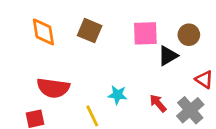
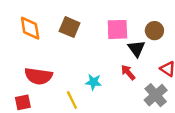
black triangle: (168, 56) -> (137, 49), turned -36
red arrow: (158, 103) -> (128, 72), moved

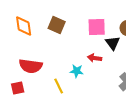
red arrow: (128, 72) -> (95, 58), moved, turned -40

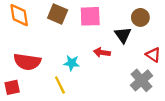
pink square: (97, 27) -> (90, 16), moved
cyan star: (77, 71) -> (72, 63), moved

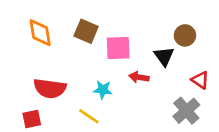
pink square: (90, 16) -> (118, 48), moved
yellow line: (60, 85) -> (89, 116), turned -30

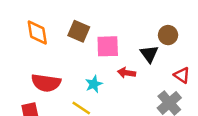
cyan star: (103, 90) -> (94, 84), turned -30

